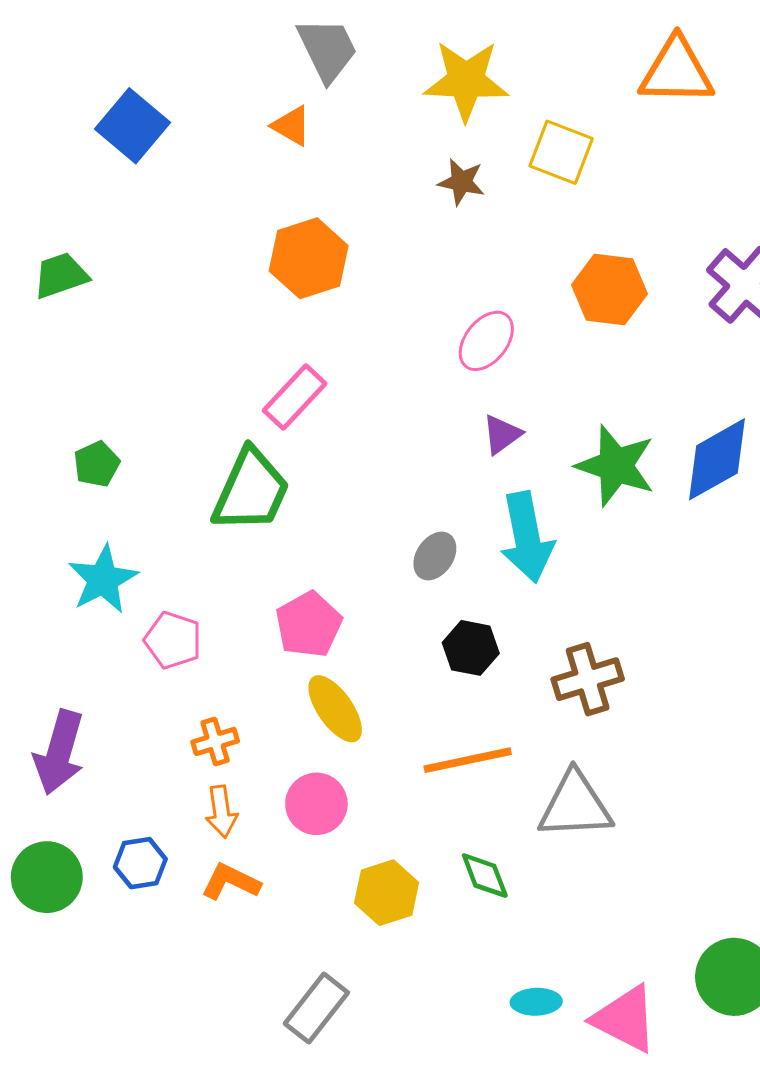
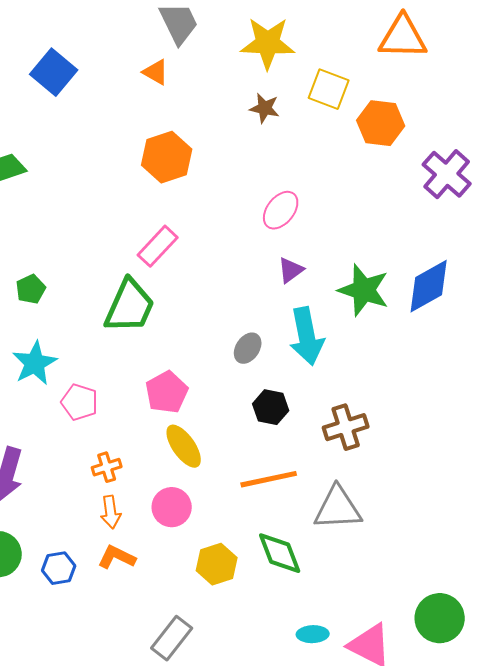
orange hexagon: (609, 289) -> (381, 123), moved
blue hexagon: (140, 863) -> (59, 568), moved
green diamond: (485, 876) -> (280, 553), size x1.4

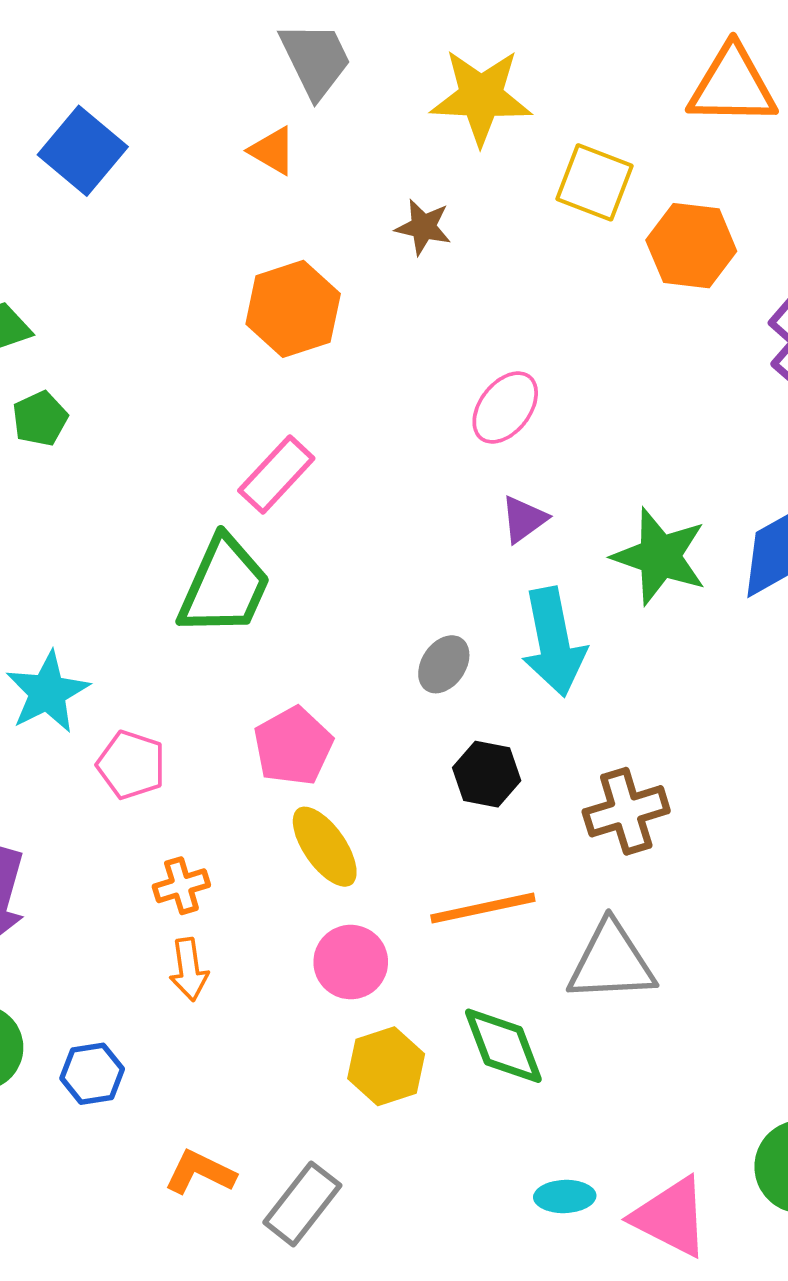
brown star: (265, 108) -> (423, 227), moved
green pentagon: (31, 289) -> (40, 419), moved
pink circle: (172, 507) -> (351, 962), moved
orange L-shape: (117, 557) -> (200, 1172), moved

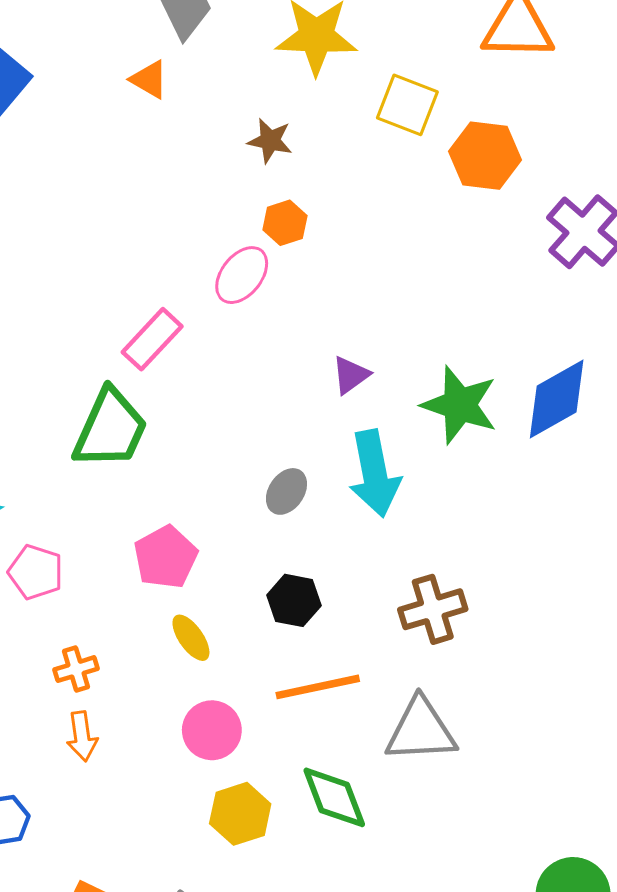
orange hexagon: (293, 309) -> (285, 223), moved, size x0.6
pink ellipse: (505, 408) -> (242, 275), moved
black hexagon: (487, 774) -> (294, 600), moved
yellow ellipse: (325, 847) -> (191, 638), size x0.7

